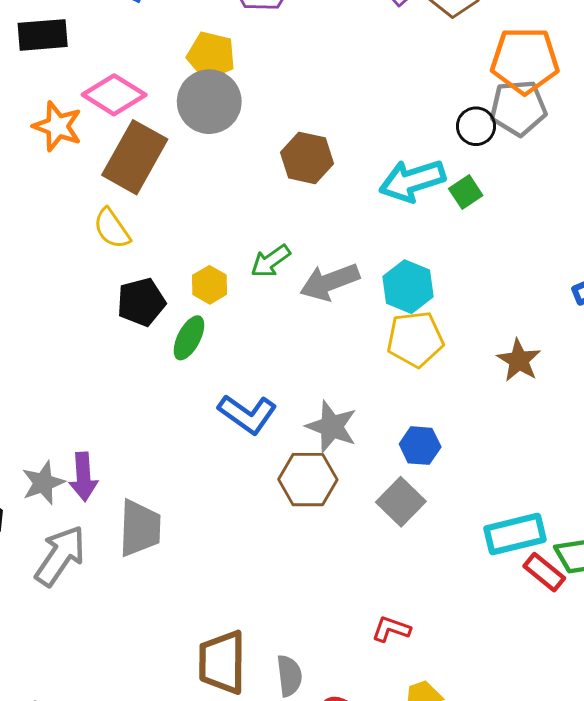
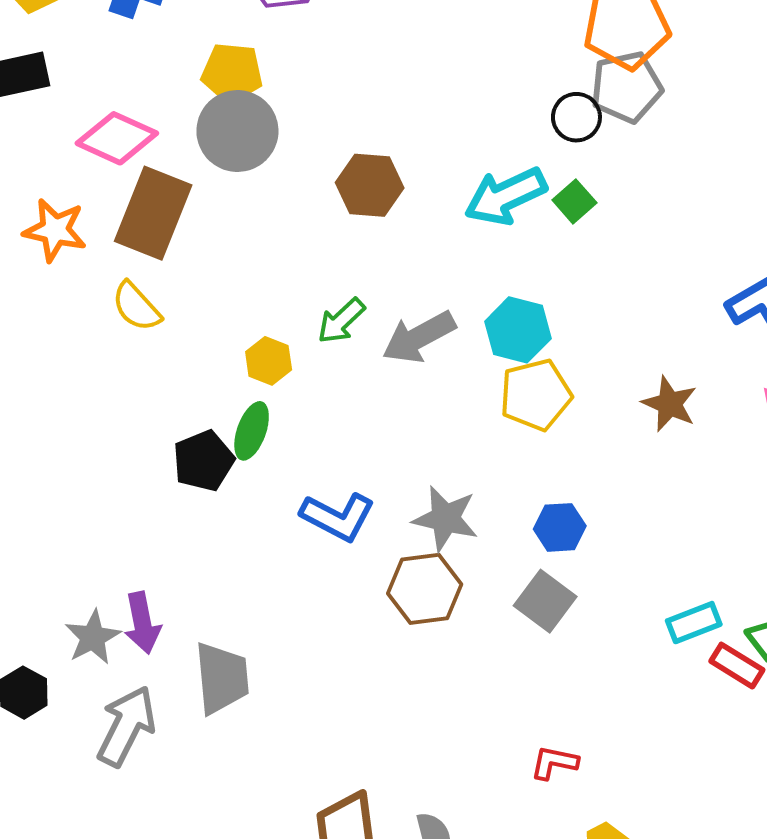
orange star: (57, 126) -> (55, 230), moved
black pentagon: (141, 302) -> (203, 461), moved
cyan rectangle: (515, 534) -> (694, 623), size x0.7

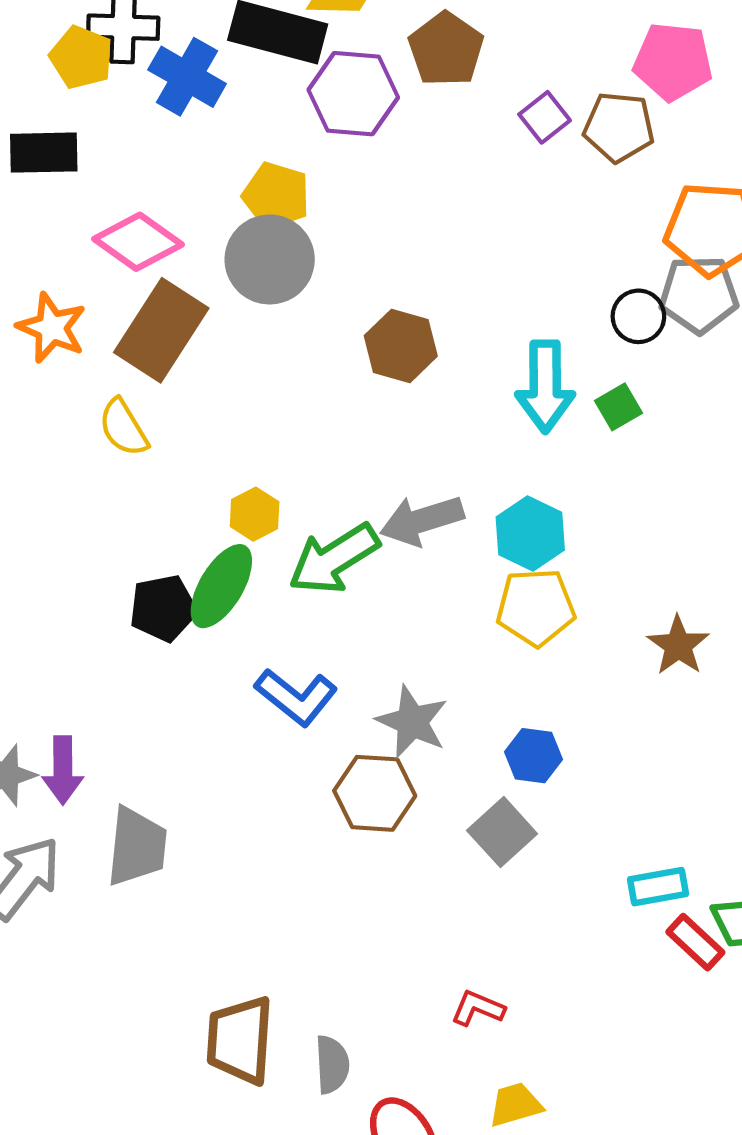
cyan arrow: (506, 196) -> (545, 386), turned -76
green arrow: (341, 321) -> (334, 559), moved, size x1.6
green ellipse: (252, 431) -> (221, 586), size x1.4

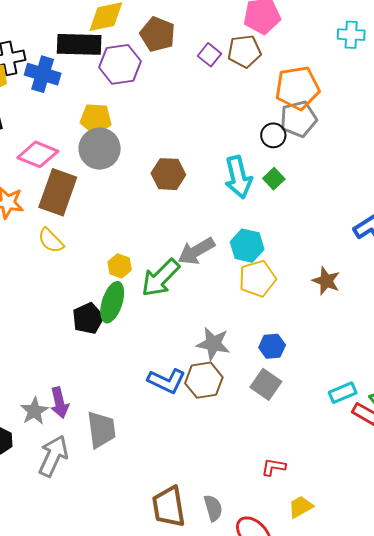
blue L-shape: (296, 697) -> (167, 381), moved

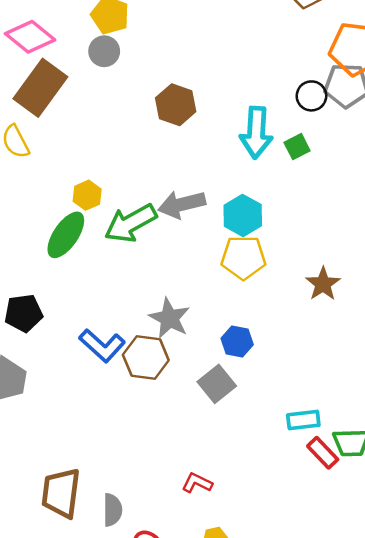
gray circle: (100, 149) -> (104, 51), size x0.6
black pentagon: (88, 318) -> (24, 313), moved

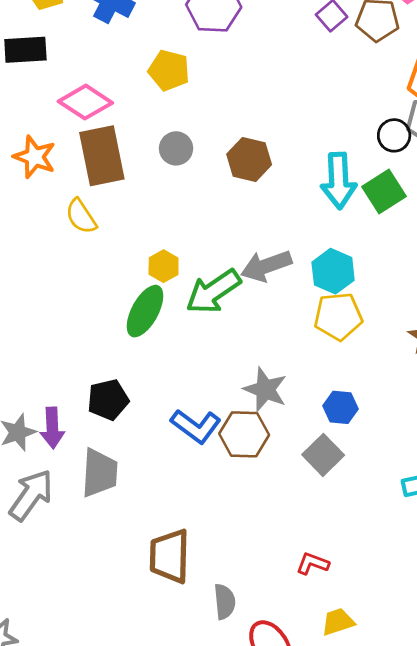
gray circle: (104, 51) -> (176, 148), moved
brown rectangle: (40, 88) -> (102, 156), turned -42
green square: (297, 147) -> (384, 191), size x1.5
brown trapezoid: (61, 493) -> (170, 556), moved

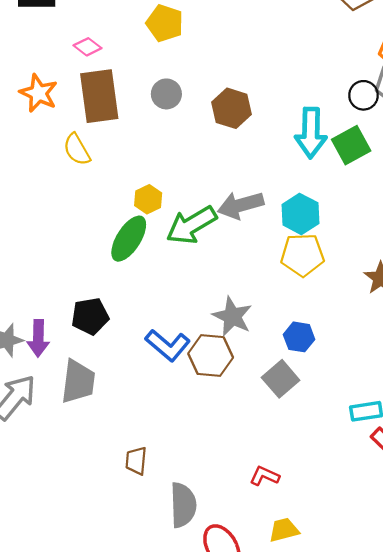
pink diamond: (85, 102) -> (88, 47), size x0.6
brown trapezoid: (170, 556) -> (136, 461), size x0.6
gray semicircle: (225, 602) -> (183, 505), size x1.4

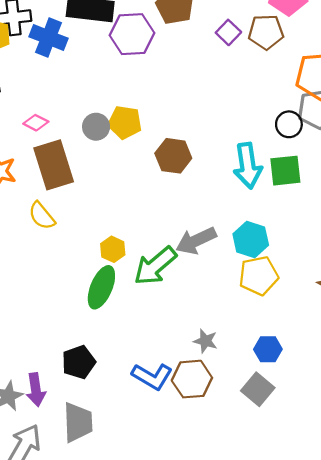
yellow pentagon: (165, 23) -> (125, 122), moved
gray circle: (166, 94) -> (96, 127), moved
green square: (351, 145) -> (285, 171), turned 32
gray star: (232, 316) -> (205, 341), size x0.7

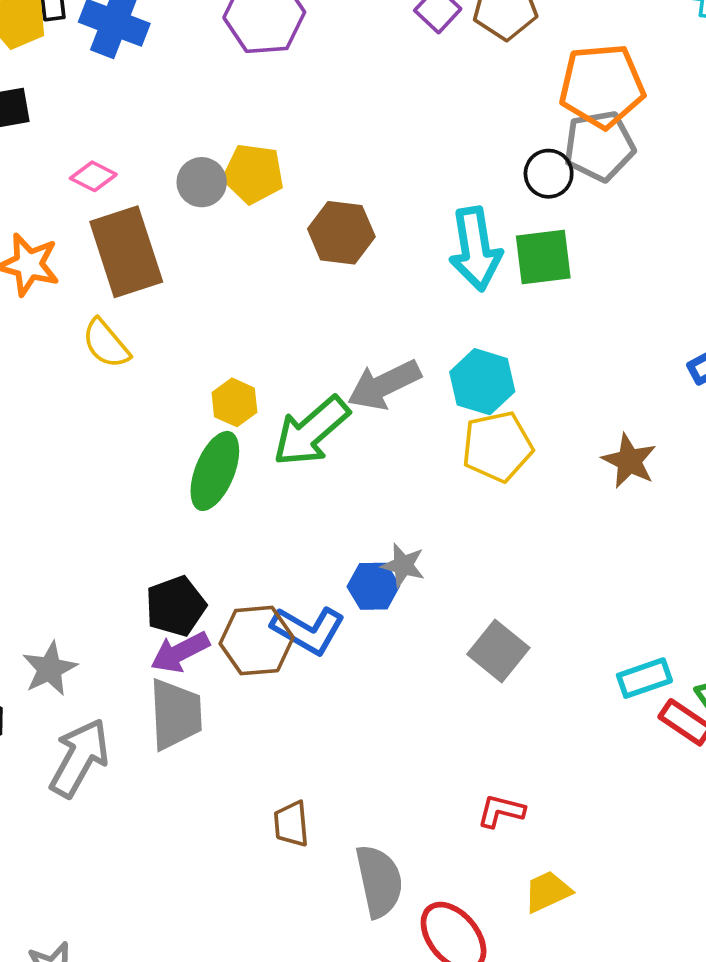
blue hexagon: (268, 349) -> (373, 586), moved
brown hexagon: (192, 379) -> (257, 641), moved
purple arrow: (36, 390) -> (180, 652), moved, turned 72

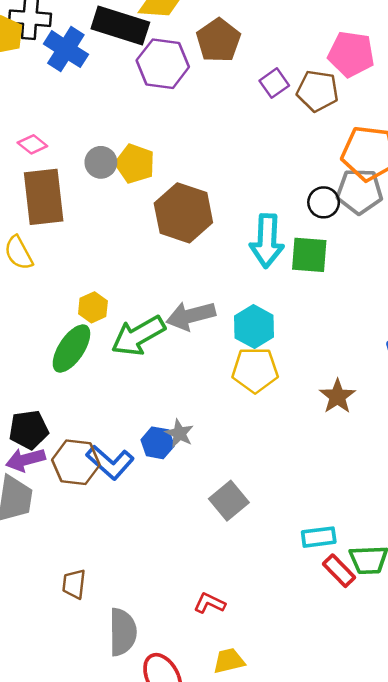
brown hexagon: (341, 233) -> (183, 213), size x1.4

